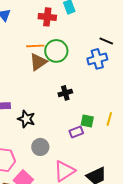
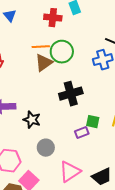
black cross: (65, 93) -> (71, 94), size x1.6

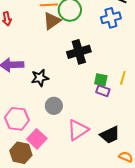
black star: (32, 120) -> (40, 78), turned -30
purple rectangle: (82, 133) -> (103, 91), moved, turned 40

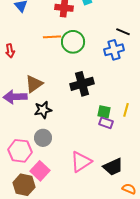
brown triangle: (52, 21) -> (34, 84), moved
gray circle: (54, 106) -> (43, 138), moved

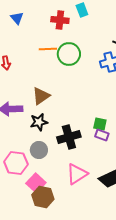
brown triangle: (34, 84) -> (41, 96), moved
black cross: (82, 84) -> (69, 137), moved
brown hexagon: (24, 185) -> (43, 197), moved

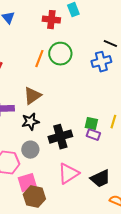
orange line: (48, 49) -> (39, 59), moved, turned -66
pink square: (36, 183) -> (27, 183), turned 30

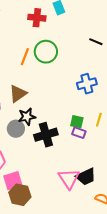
blue cross: (101, 62) -> (87, 84), moved
black star: (30, 122) -> (27, 117), moved
gray circle: (30, 150) -> (16, 129), moved
pink triangle: (68, 174) -> (69, 179), moved, turned -30

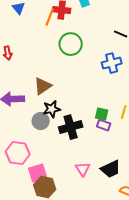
orange line: (25, 57) -> (50, 17), moved
blue cross: (87, 84) -> (112, 63), moved
pink triangle: (69, 179) -> (83, 169), moved, size x0.7

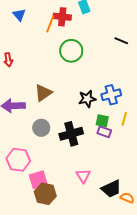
blue cross: (112, 63) -> (111, 95), moved
black star: (52, 109) -> (87, 99), moved
black trapezoid: (111, 169) -> (111, 189), moved

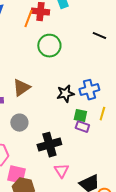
black cross: (71, 134) -> (49, 145), moved
pink square: (38, 180) -> (16, 175), turned 30

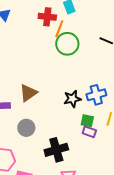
orange line: (28, 19) -> (59, 29), moved
green circle: (49, 46) -> (67, 44), moved

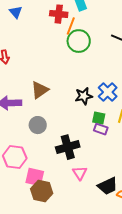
blue cross: (96, 95) -> (108, 92), turned -30

